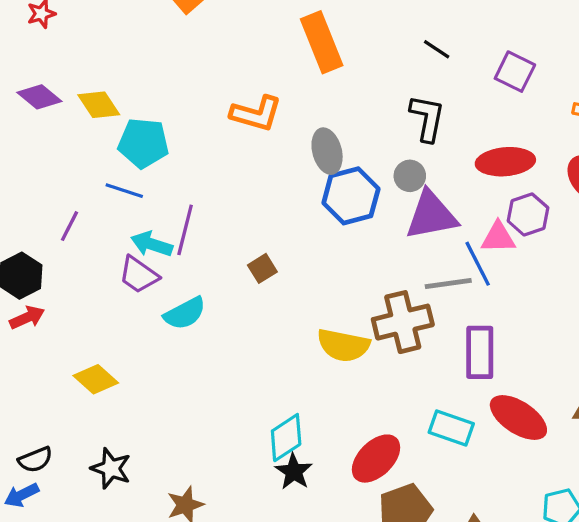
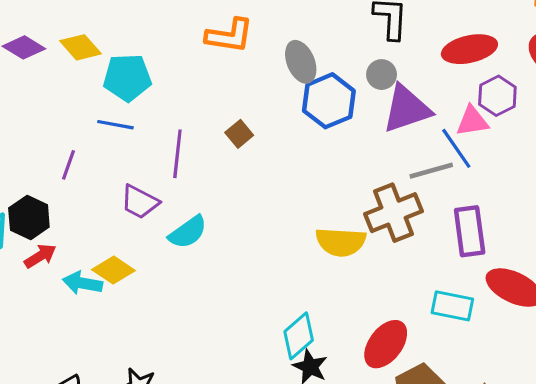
cyan arrow: (152, 244) -> (82, 283), moved
brown square: (262, 268) -> (239, 134), moved
yellow diamond: (96, 379) -> (113, 270), moved

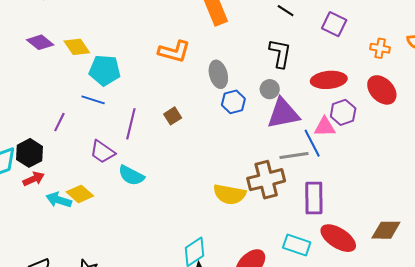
blue hexagon: (329, 101) -> (233, 102), size x0.7
cyan semicircle: (188, 232) -> (131, 175), turned 56

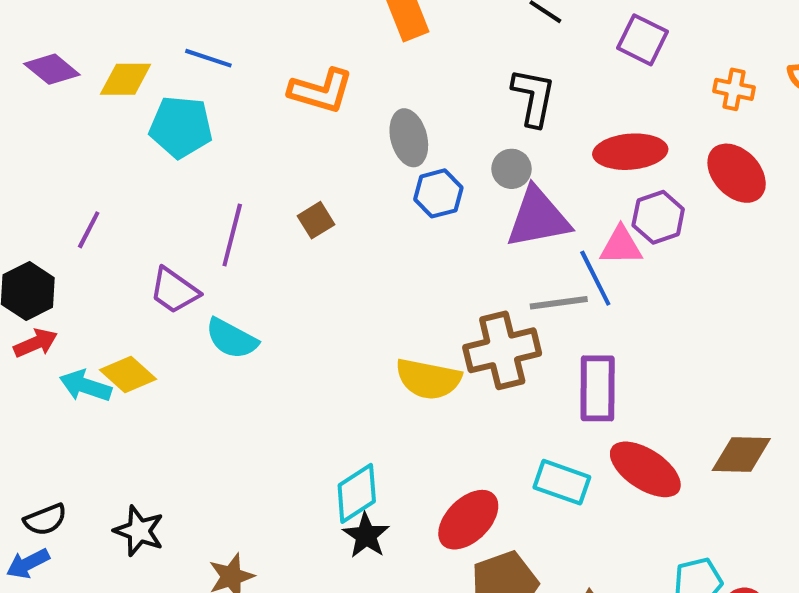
yellow diamond: (77, 47) -> (126, 79), turned -56
blue line: (93, 100) -> (208, 58), moved

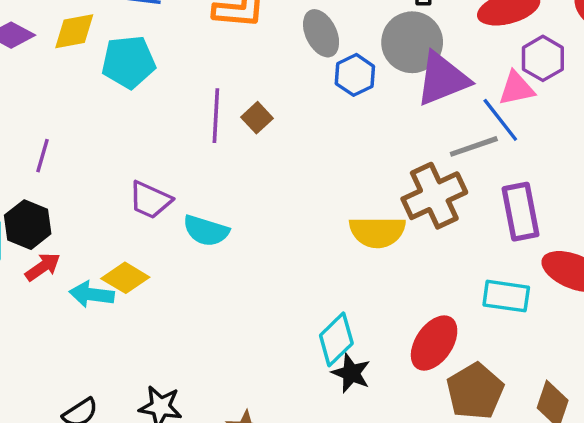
gray circle: (512, 169) -> (412, 42), size x1.8
purple line: (89, 230) -> (42, 156), moved
purple line: (232, 235) -> (216, 116), moved

